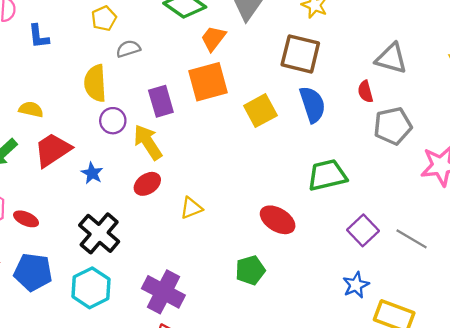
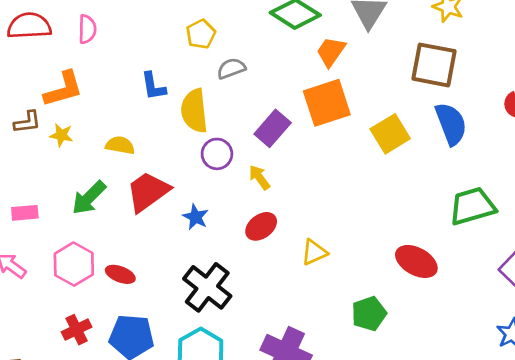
blue L-shape: (39, 36) -> (153, 86), moved
purple rectangle: (161, 101) -> (273, 128), turned 60
yellow arrow: (148, 142) -> (259, 177), size x0.6
green pentagon: (250, 270) -> (369, 314), moved

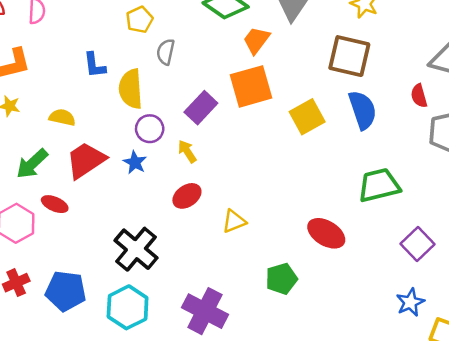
gray semicircle: (231, 68) -> (166, 52), turned -60
blue star: (196, 217) -> (135, 162), moved
red ellipse: (120, 274) -> (55, 204), moved

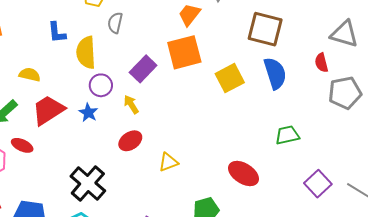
green trapezoid: (379, 185) -> (287, 135), size x0.7

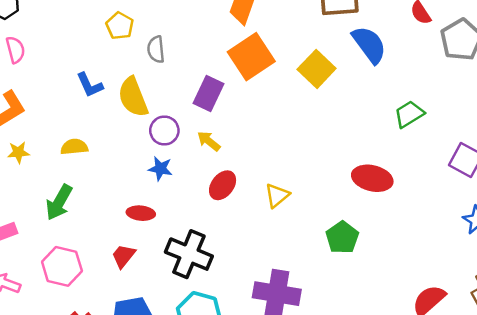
red trapezoid: (48, 110) -> (123, 256), moved, size x0.6
red ellipse: (22, 145) -> (141, 213), moved

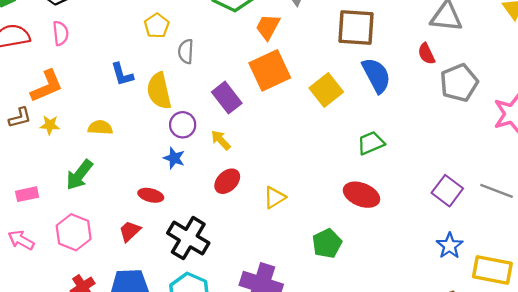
purple rectangle: (208, 93) -> (227, 98), turned -72
green trapezoid: (409, 114) -> (371, 143), moved

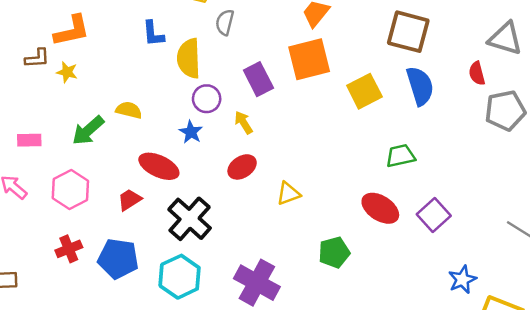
yellow semicircle: (100, 128) -> (129, 110), moved
purple square: (447, 191) -> (434, 215), moved
red ellipse: (151, 195) -> (159, 166), size x1.5

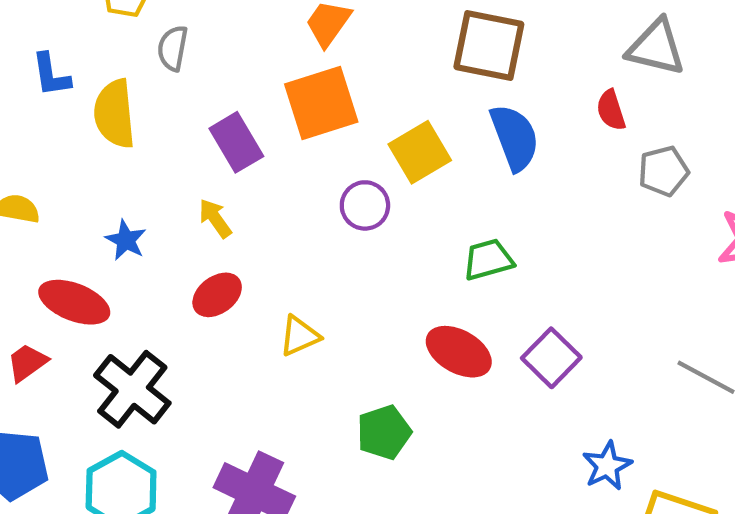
purple circle: (207, 99) -> (365, 205), moved
gray pentagon: (505, 111) -> (663, 171), size x0.7

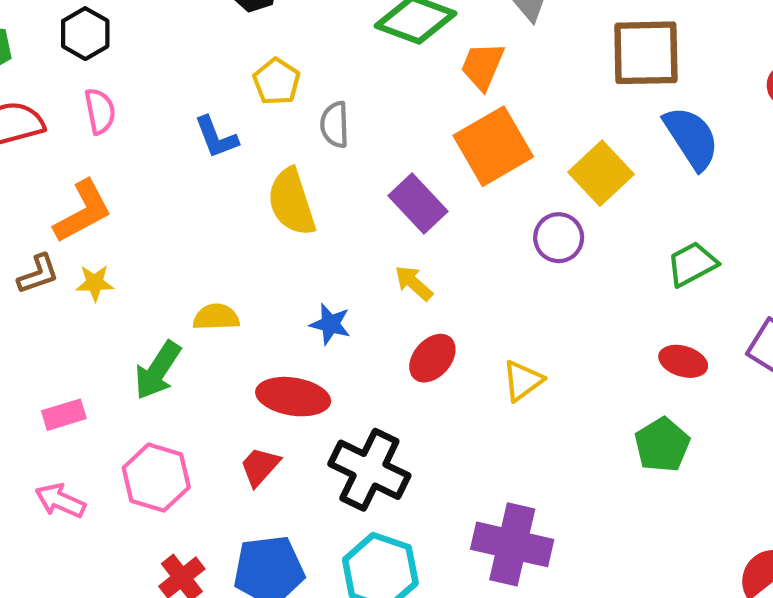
blue L-shape: (51, 75) -> (216, 137), moved
red ellipse: (459, 352) -> (683, 361), size x0.7
green pentagon: (384, 432) -> (662, 445), moved

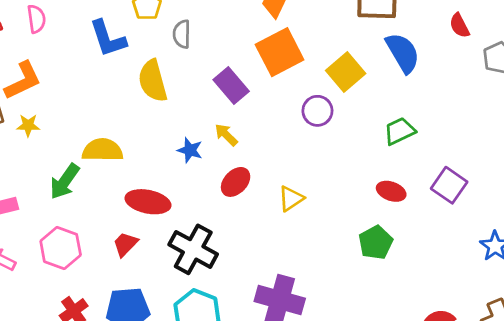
blue L-shape: (216, 137) -> (108, 38), size x1.4
yellow semicircle: (216, 317) -> (102, 150), size x1.4
blue star: (330, 324) -> (190, 150), moved

